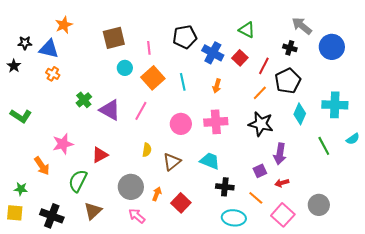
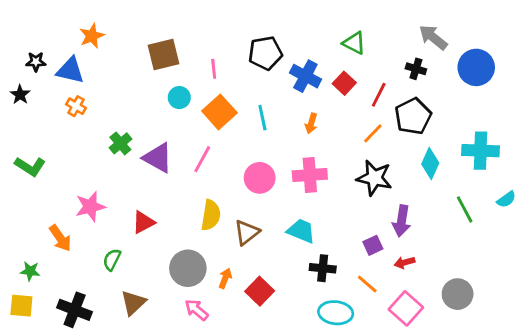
yellow semicircle: (147, 150) -> (211, 215), size x1.5
green semicircle: (78, 181) -> (112, 260), size x0.7

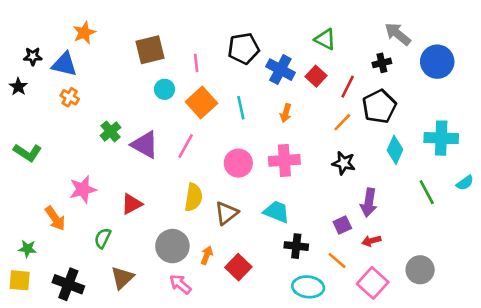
black cross: (416, 69) -> (382, 63), turned -30
black star: (374, 178) -> (344, 163), size x0.7

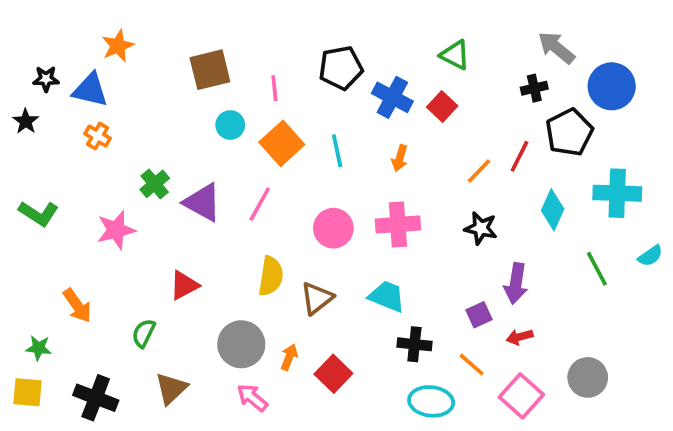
red line: (348, 87) -> (520, 156), moved
black pentagon: (379, 106) -> (569, 132), moved
pink star: (83, 189) -> (116, 230), moved

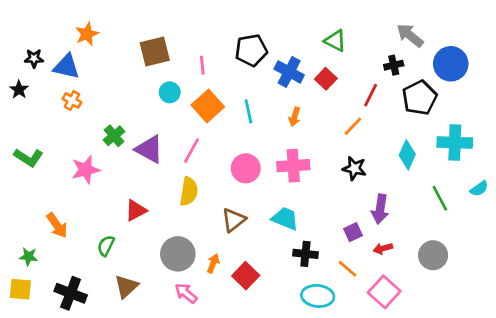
red line: (520, 156) -> (371, 95), moved
yellow semicircle: (271, 276) -> (189, 191), moved
gray circle: (588, 377) -> (433, 255), moved

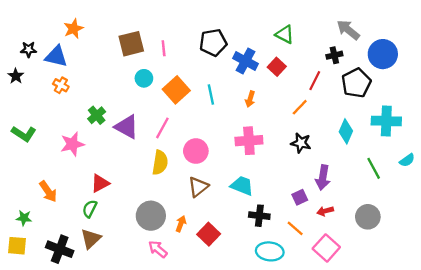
pink line: (202, 65) -> (164, 48), moved
pink circle: (246, 168) -> (196, 151), moved
red triangle: (136, 210) -> (100, 183), moved
brown triangle: (126, 286) -> (91, 239), moved

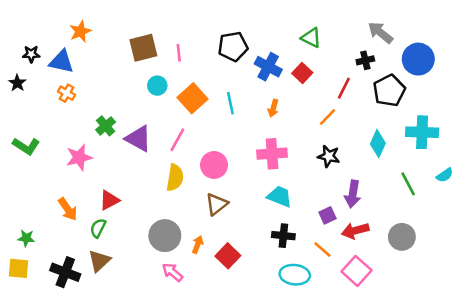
cyan trapezoid: (242, 186) -> (280, 197), moved
orange arrow: (48, 191) -> (68, 209), moved
red arrow: (325, 211) -> (355, 231), size x1.5

